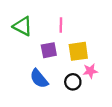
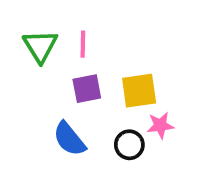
pink line: (61, 25) -> (83, 44), moved
green triangle: (23, 26) -> (40, 46), turned 30

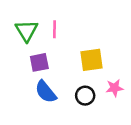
purple square: (87, 89) -> (39, 62), moved
pink star: (160, 125) -> (114, 88), moved

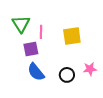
pink line: (55, 29) -> (41, 32), moved
yellow square: (92, 60) -> (72, 36), moved

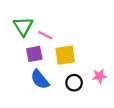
pink line: (41, 32) -> (45, 35), turned -64
yellow square: (72, 36) -> (65, 55), moved

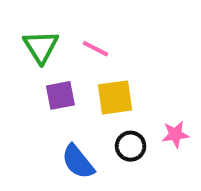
pink line: (45, 35) -> (95, 49), moved
blue semicircle: (40, 79) -> (78, 162), moved

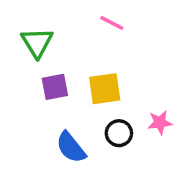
pink line: (95, 49) -> (112, 23), moved

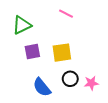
green triangle: (37, 42) -> (22, 25), turned 36
pink star: (160, 123) -> (91, 83), moved

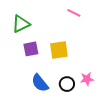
pink line: (66, 14) -> (74, 13), moved
black circle: (70, 79) -> (67, 84), moved

